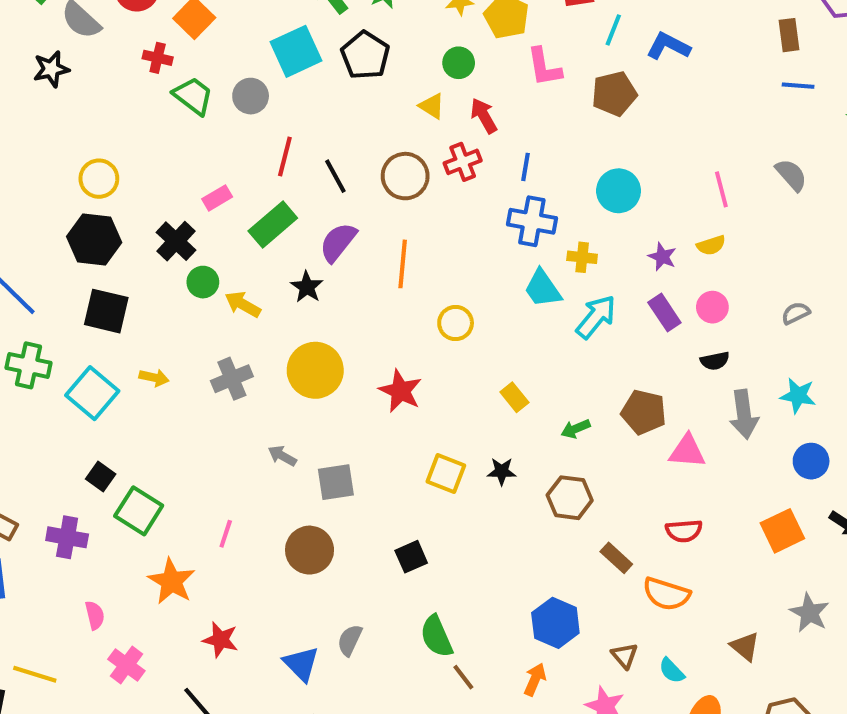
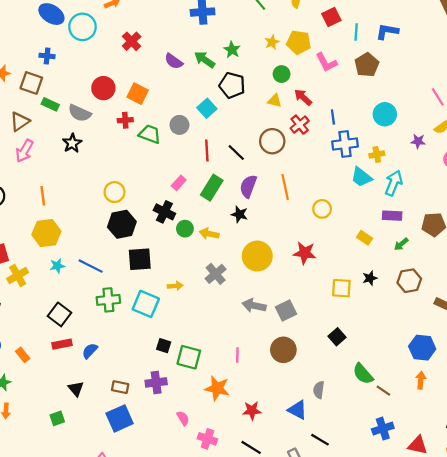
cyan square: (296, 51) -> (207, 108), moved, size x0.7
purple rectangle: (664, 312) -> (392, 216), moved, turned -36
gray arrow: (282, 456) -> (254, 306), size x1.5

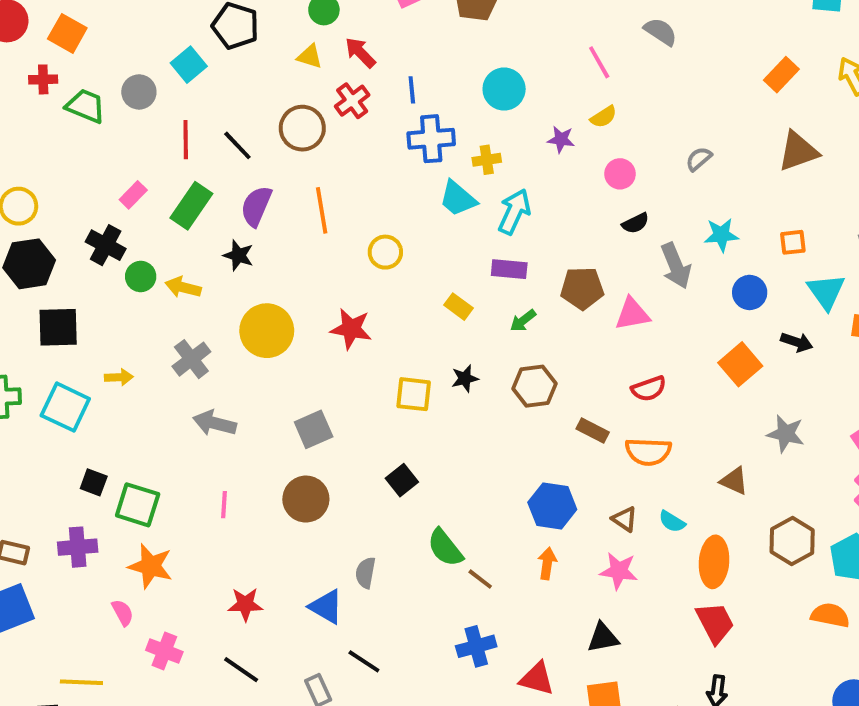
gray arrow: (254, 306) -> (215, 423), moved
orange star: (217, 388) -> (151, 566), moved

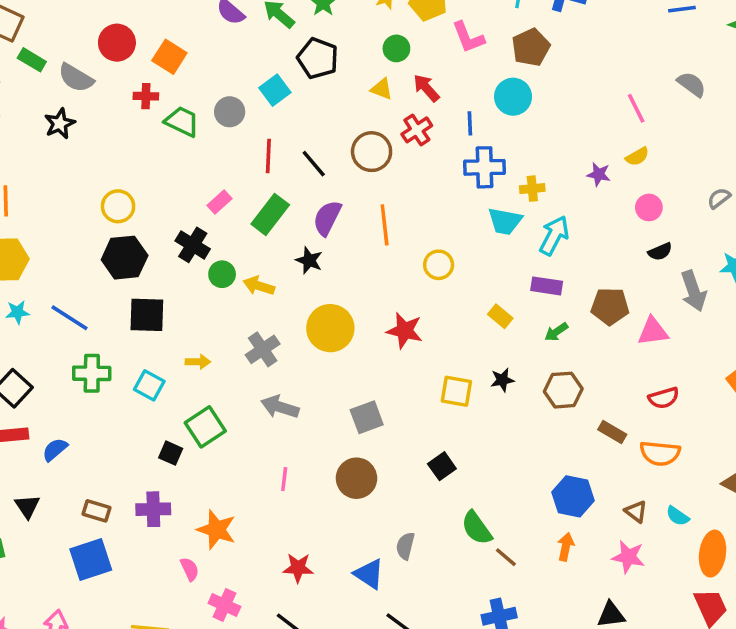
cyan circle: (504, 89) -> (513, 97), moved
cyan trapezoid: (458, 199) -> (505, 221), turned -33
cyan square: (65, 407) -> (149, 385), size x0.7
green square: (138, 505) -> (205, 427), moved, turned 36

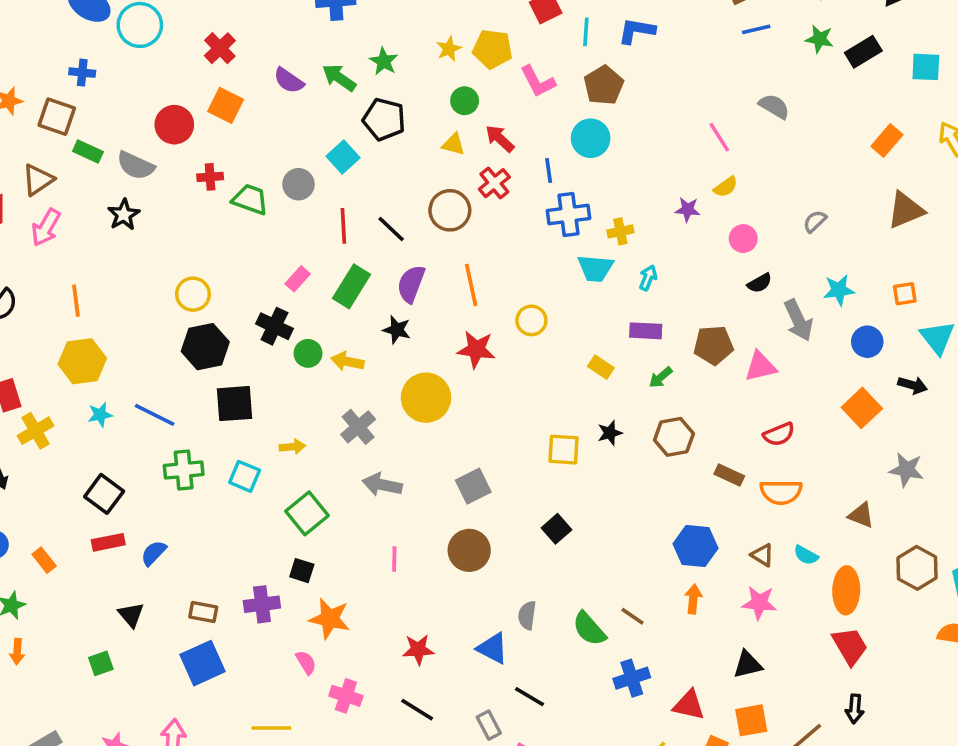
orange square: (169, 57) -> (226, 105), moved
cyan arrow: (554, 236) -> (648, 278), size x0.6
red star: (405, 331) -> (476, 349), moved
black square: (171, 453) -> (302, 571), moved
green semicircle: (477, 528) -> (589, 629), moved

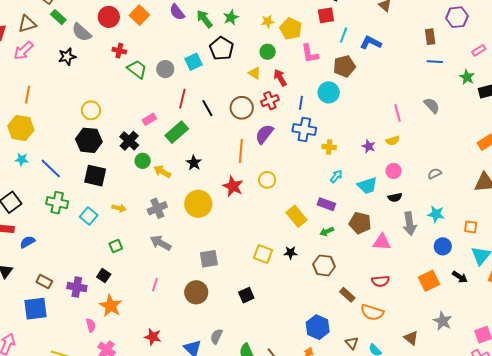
cyan trapezoid: (596, 268) -> (367, 186), moved, turned -40
purple semicircle: (411, 284) -> (264, 134), moved
yellow rectangle: (601, 367) -> (296, 216), size x1.5
green square: (307, 513) -> (116, 246), size x0.6

